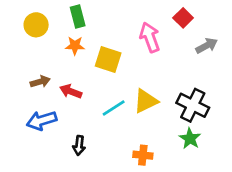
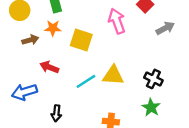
brown arrow: (40, 82) -> (30, 40), moved
yellow triangle: (146, 101) -> (113, 75), turned 30
black cross: (193, 105) -> (153, 79), size x0.7

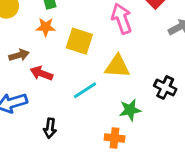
brown arrow: (30, 40) -> (19, 55), moved
yellow triangle: (113, 75) -> (117, 66), moved
green star: (151, 107) -> (130, 110), moved, turned 30

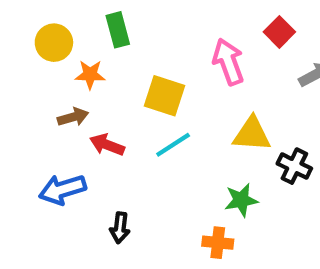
orange star: (46, 27) -> (90, 75), moved
yellow triangle: (117, 66) -> (252, 134), moved
cyan line: (85, 90) -> (173, 145), moved

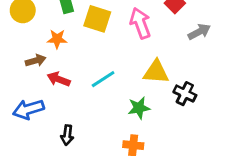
orange star: (90, 75) -> (57, 39), moved
yellow square: (165, 96) -> (97, 19), moved
green star: (241, 200) -> (139, 108), moved

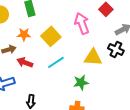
yellow square: (97, 19) -> (51, 36), moved, turned 30
black cross: (185, 94) -> (116, 49), moved

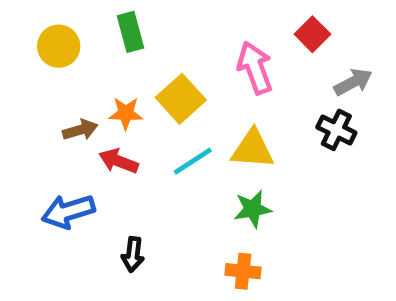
orange star: (24, 34) -> (126, 113), moved
yellow triangle: (93, 57) -> (253, 149), moved

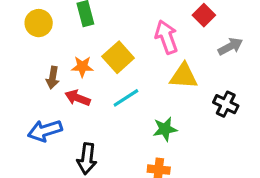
brown arrow: (80, 130) -> (53, 78), turned 115
black cross: (336, 130) -> (226, 104), moved
yellow triangle: (253, 149) -> (184, 76), moved
black arrow: (133, 254) -> (87, 159), size x1.4

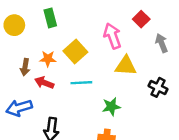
gray arrow: (230, 46) -> (162, 43), turned -84
cyan line: (126, 98) -> (81, 83), turned 30

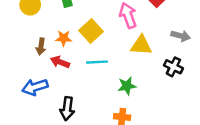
gray arrow: (162, 43) -> (181, 36), moved, turned 126

